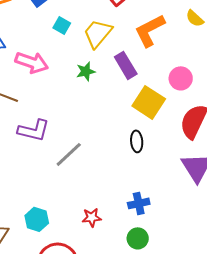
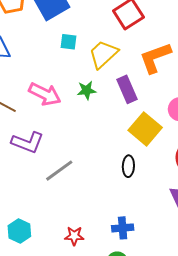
cyan square: (62, 25) -> (69, 42), turned -30
pink arrow: (32, 62) -> (45, 94), moved

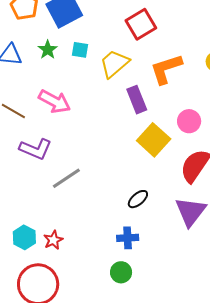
green star: (87, 90) -> (48, 50), moved, turned -30
black ellipse: (128, 166) -> (138, 199), moved, turned 45
red star: (74, 236) -> (53, 240), moved, turned -30

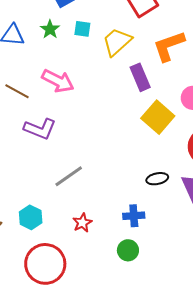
gray line: (66, 178) -> (69, 176), moved
black ellipse: (138, 199) -> (157, 179), moved, turned 30
red star: (53, 240) -> (82, 223), moved

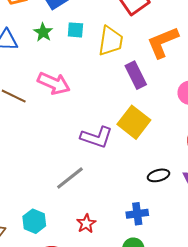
yellow trapezoid: (117, 42) -> (111, 41), turned 144
yellow square: (158, 117) -> (134, 122), moved
purple L-shape: (40, 129) -> (97, 137), moved

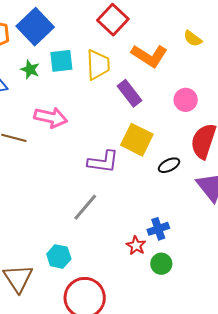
cyan square: (75, 30) -> (61, 61), size x1.4
orange L-shape: (163, 42) -> (149, 56), turned -114
black ellipse: (159, 175) -> (169, 165), moved
red star: (86, 224) -> (136, 246), moved

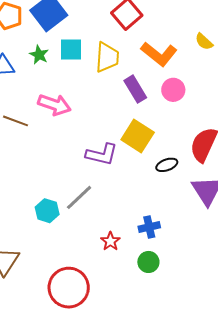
pink circle: (186, 100) -> (173, 90), moved
red star: (136, 246) -> (110, 241), moved
cyan hexagon: (59, 256) -> (47, 211), moved

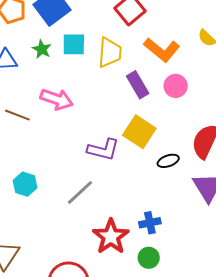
cyan hexagon: (47, 211) -> (25, 184), moved
red star: (110, 241) -> (111, 237), size x1.8

